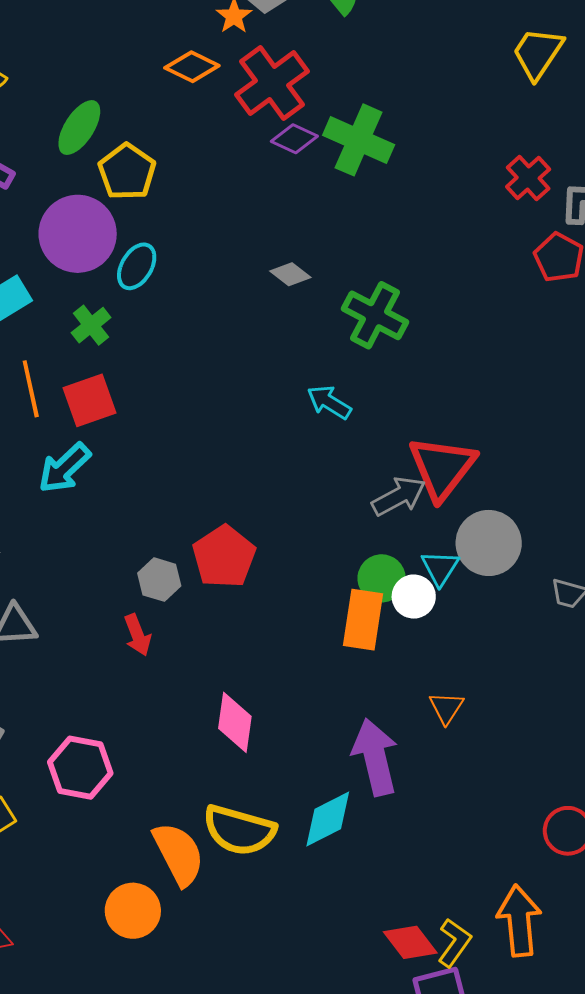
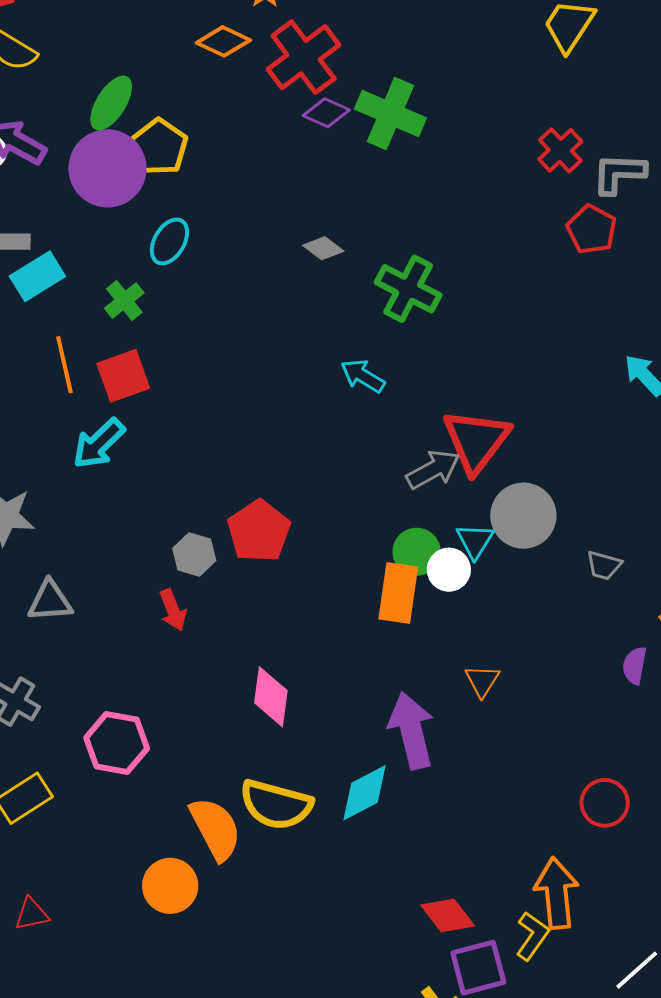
purple circle: (78, 234) -> (107, 168), moved
yellow L-shape: (454, 943) -> (532, 936), moved

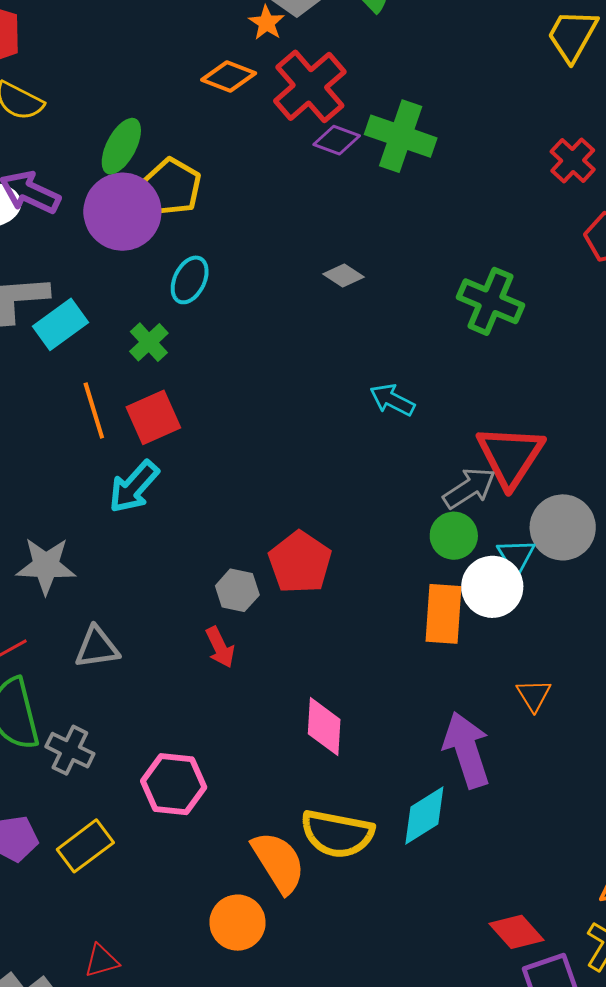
green cross: (408, 289) -> (491, 301), moved
green circle: (417, 552) -> (454, 536), moved
white circle: (449, 570) -> (492, 587), size x1.4

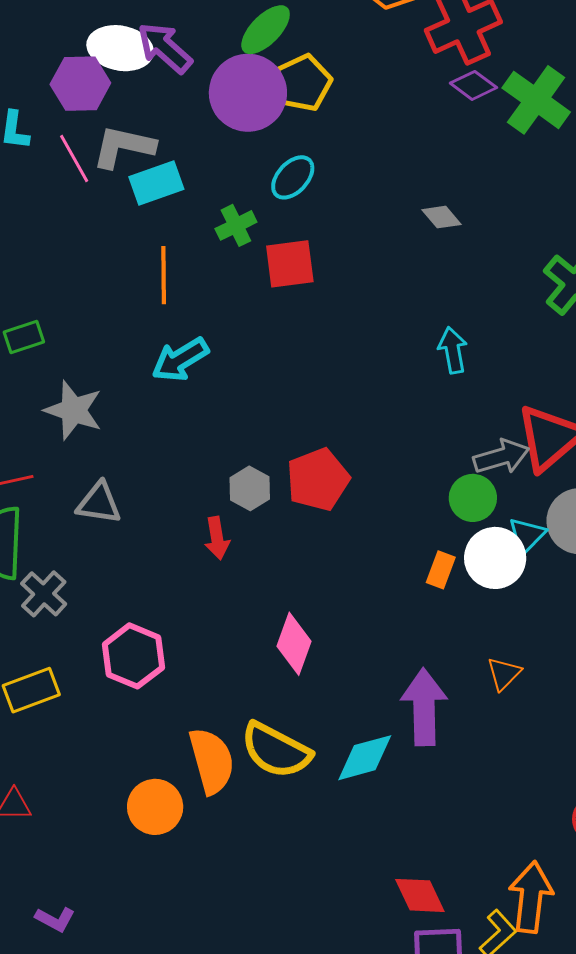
cyan arrow: (392, 400) -> (453, 350), turned 36
red square: (153, 417) -> (290, 264), moved
orange rectangle: (444, 614) -> (441, 570), size x0.6

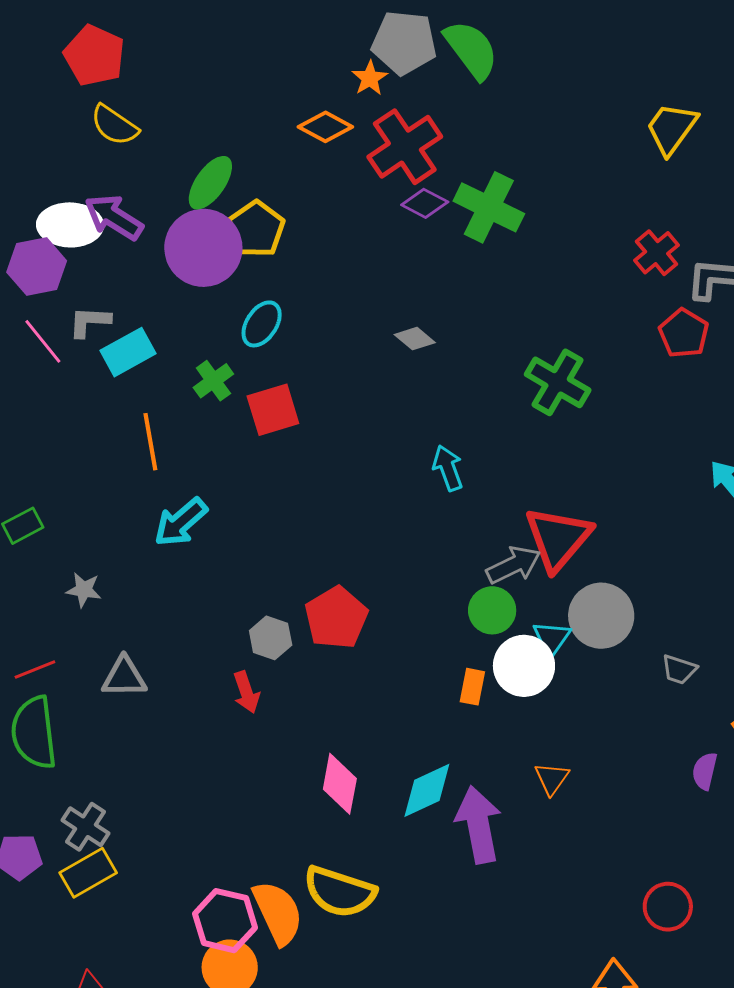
gray L-shape: (123, 147) -> (90, 322), size x0.7
gray star: (73, 410) -> (84, 590), size x0.6
gray cross: (44, 594) -> (85, 827), moved
pink hexagon: (133, 656) -> (225, 921), moved
cyan diamond: (365, 758) -> (427, 790), moved

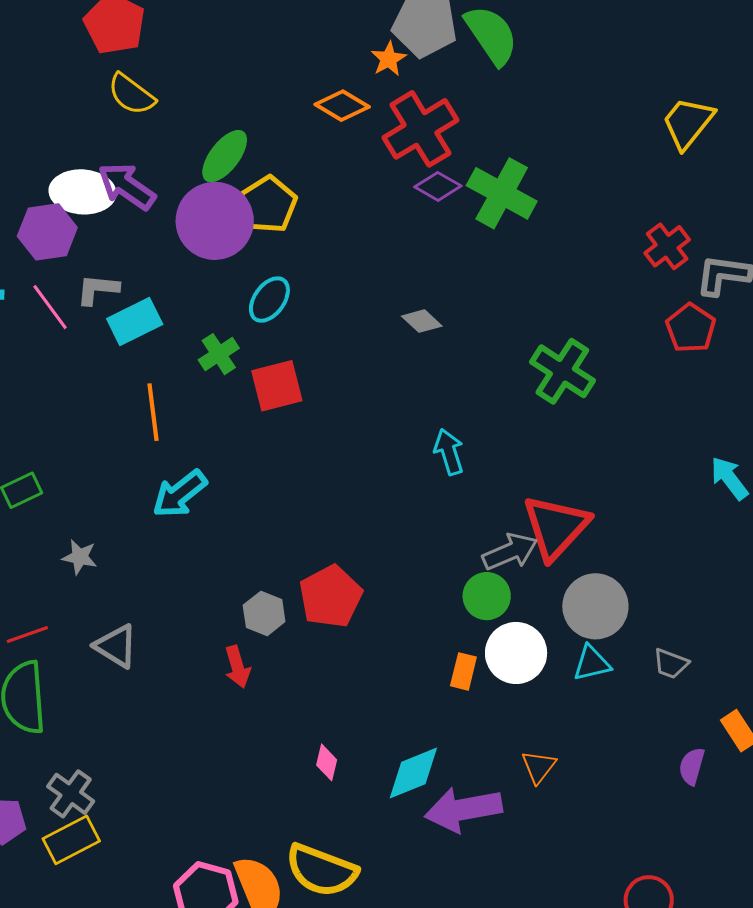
cyan triangle: (552, 638) -> (592, 663), moved, turned 39
gray triangle: (124, 677) -> (116, 646), turned 30
pink diamond: (340, 784) -> (327, 762), size x0.6
purple arrow: (478, 825) -> (463, 809), turned -92

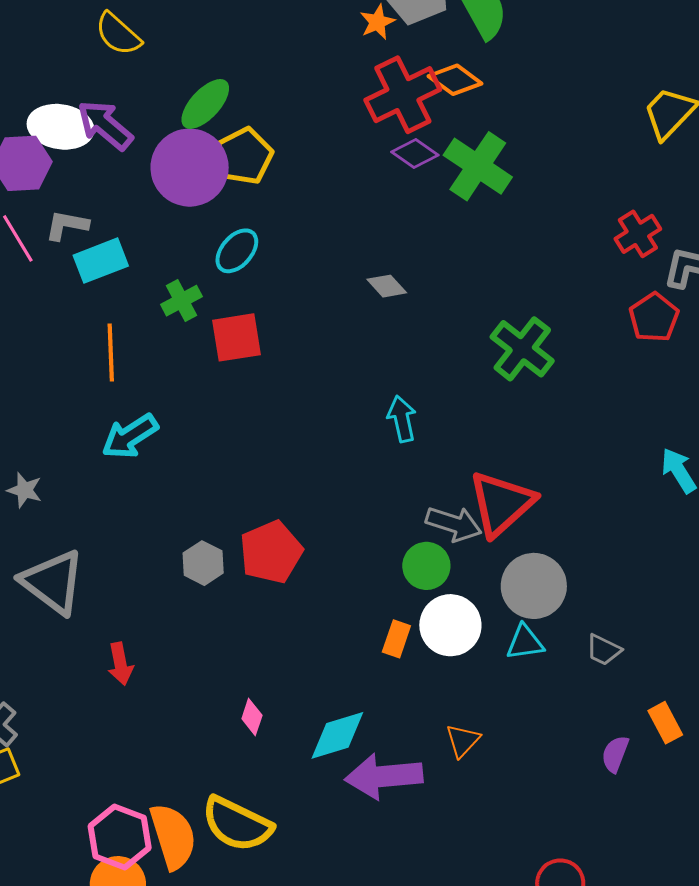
orange diamond: (342, 106) -> (455, 80), moved
gray arrow: (510, 552) -> (454, 524), turned 36
gray triangle: (116, 646) -> (53, 582), size x1.5
red arrow: (237, 667) -> (120, 664), moved

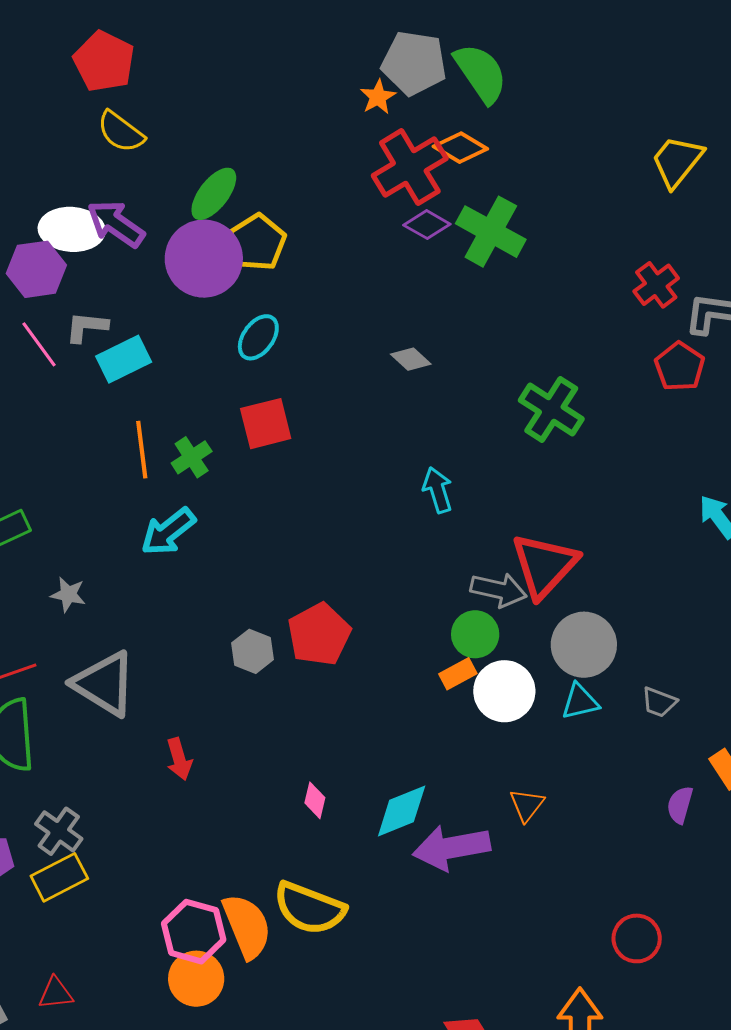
green cross: (182, 301) -> (192, 457), moved
orange rectangle: (396, 639) -> (458, 674), moved, turned 48

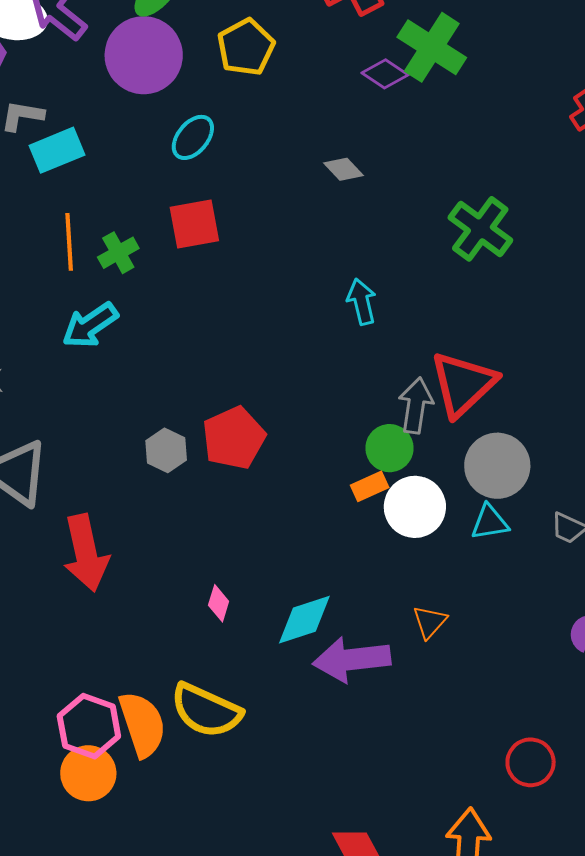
purple diamond: (427, 225) -> (385, 74), moved
yellow pentagon: (257, 242) -> (246, 47), moved
gray arrow: (499, 590) -> (416, 405), turned -98
red arrow: (179, 759) -> (86, 553), size x1.8

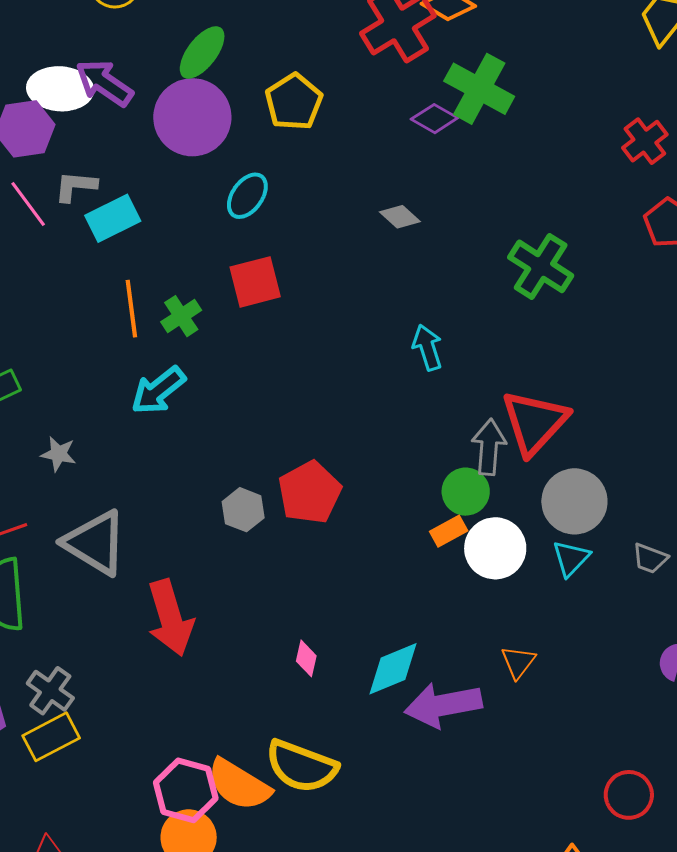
cyan triangle: (490, 522) -> (571, 558), turned -33
orange semicircle: (142, 724) -> (239, 785), turned 144

